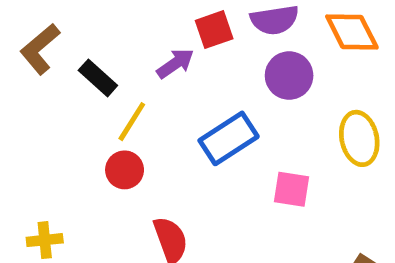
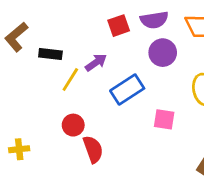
purple arrow: (175, 63) -> (96, 63), moved
black rectangle: (98, 78) -> (50, 54), turned -35
red circle: (125, 170) -> (73, 125), moved

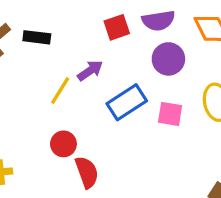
black rectangle: (50, 54) -> (37, 37), moved
pink square: (164, 119) -> (170, 114), moved

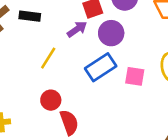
purple circle: (168, 59) -> (111, 33), moved
purple arrow: (90, 71) -> (77, 29), moved

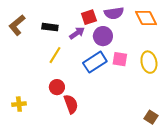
black rectangle: (30, 16) -> (50, 27), moved
pink square: (135, 76) -> (120, 59), moved

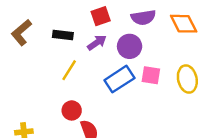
red square: (89, 17) -> (101, 16), moved

